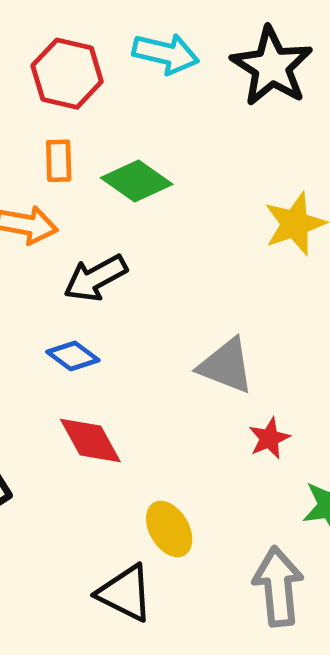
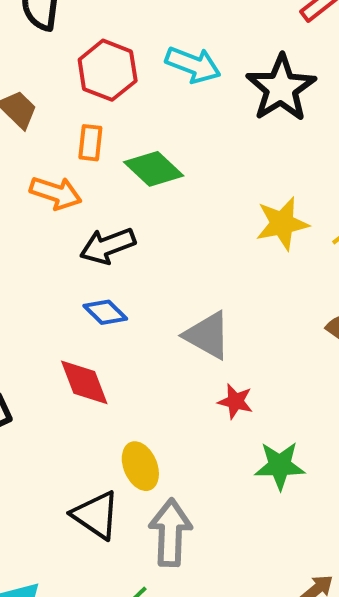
blue diamond: (73, 356) -> (105, 312), moved
red star: (269, 438) -> (235, 401), turned 30
gray arrow: (278, 587) -> (170, 533), moved

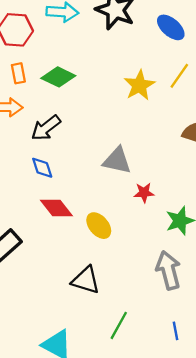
blue diamond: (105, 312) -> (42, 168), moved, turned 45
yellow ellipse: (140, 466) -> (99, 226), moved
gray arrow: (170, 533) -> (168, 270), moved

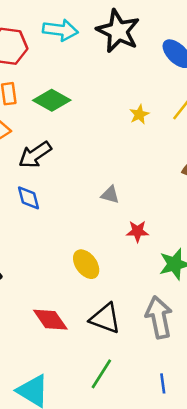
yellow star: (139, 85) -> (139, 114), size x0.6
gray triangle: (117, 161) -> (110, 195), size x0.6
red diamond: (56, 208) -> (50, 320), moved
black triangle: (86, 280) -> (105, 318), moved

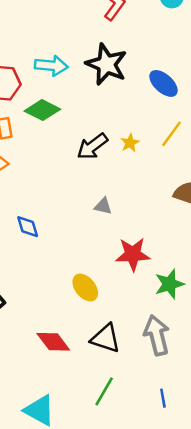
green diamond: (52, 100) -> (42, 110), moved
black arrow: (35, 155) -> (92, 146), moved
gray triangle: (110, 195) -> (103, 206), moved
red star: (137, 231) -> (133, 254), size x1.6

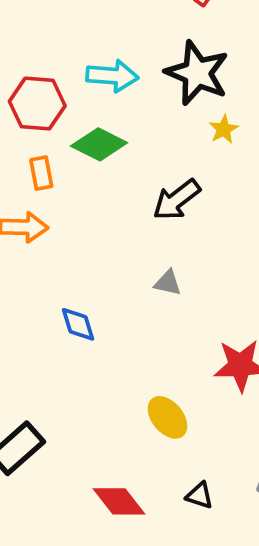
yellow star: (130, 143) -> (224, 129), moved
gray triangle: (103, 206) -> (168, 283), moved
black triangle: (106, 338) -> (200, 495), size x0.6

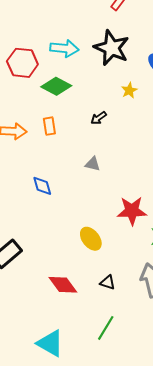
yellow star: (224, 129) -> (129, 90), moved
orange rectangle: (41, 173) -> (49, 126), moved
black arrow: (177, 200) -> (99, 118), size x0.6

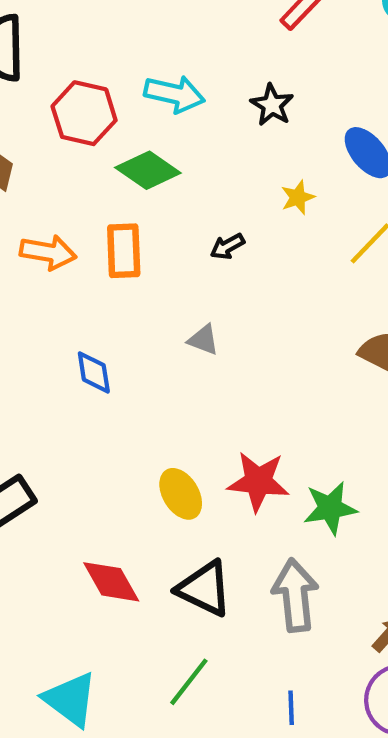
black star: (112, 48) -> (272, 105), size x0.6
orange rectangle: (49, 126) -> (124, 251), size x1.4
red star: (132, 211) -> (258, 481), moved
black triangle: (108, 282) -> (204, 588), size x1.8

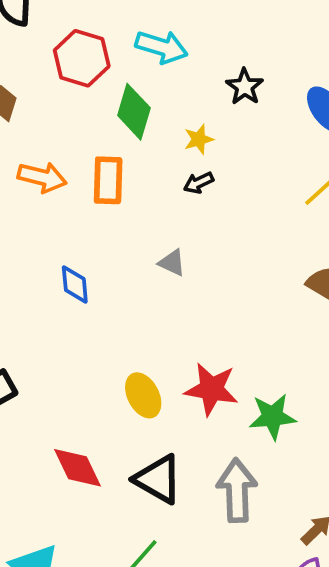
black star: (272, 105) -> (245, 87), moved
green diamond: (148, 170) -> (134, 112), turned 68
yellow star: (298, 197) -> (199, 139), moved

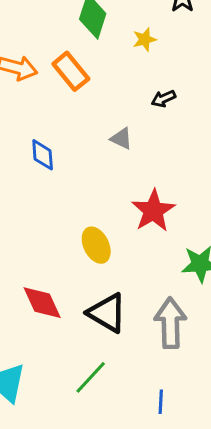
orange rectangle: (108, 180) -> (71, 71), turned -42
black arrow: (199, 183) -> (164, 99), moved
red star: (211, 389) -> (153, 211), moved, turned 30

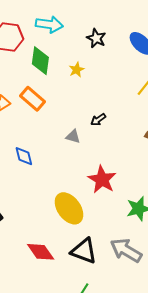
black arrow: (164, 99) -> (98, 120), moved
yellow ellipse: (96, 245) -> (69, 208), size x1.4
gray arrow: (170, 323) -> (126, 250), turned -48

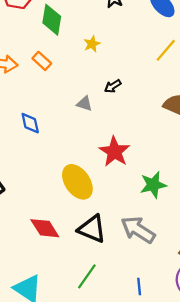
yellow star: (77, 70) -> (92, 44), moved
orange rectangle: (33, 99) -> (42, 61), size x0.7

